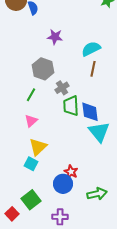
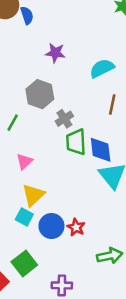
brown line: (93, 69) -> (112, 105), moved
green line: (31, 95) -> (13, 123), moved
blue circle: (63, 184) -> (51, 226), moved

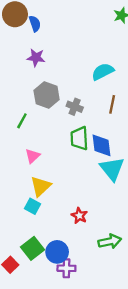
purple star: (55, 53) -> (36, 58), moved
gray cross: (64, 119) -> (75, 107), moved, turned -35
blue circle: (51, 226) -> (57, 252), moved

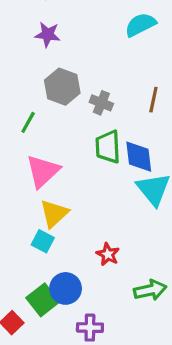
cyan semicircle: (103, 72) -> (140, 25), moved
pink triangle: (32, 156) -> (43, 171), size x1.6
blue circle: (57, 252) -> (66, 288), moved

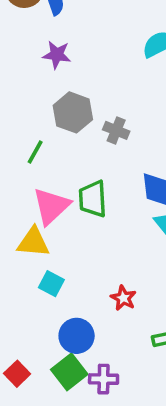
green trapezoid: (108, 147) -> (93, 199), moved
yellow triangle: (54, 214) -> (33, 242), moved, turned 48
green square: (43, 300) -> (69, 372), moved

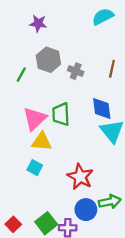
green line: (35, 152) -> (21, 75), moved
yellow triangle: (33, 242) -> (42, 141), moved
red star: (123, 298) -> (80, 177), size x1.6
blue circle: (77, 336) -> (86, 210), moved

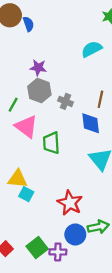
purple star: (38, 23) -> (38, 68), moved
blue diamond: (102, 109) -> (91, 123), moved
pink triangle: (35, 119) -> (26, 127), moved, turned -40
yellow triangle: (42, 141) -> (17, 179), moved

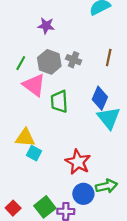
gray hexagon: (39, 91) -> (49, 62), moved
blue diamond: (91, 123) -> (100, 98), moved, turned 30

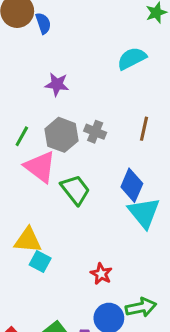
green trapezoid: (59, 101) -> (75, 190), turned 145
red star: (78, 162) -> (101, 274), size x0.6

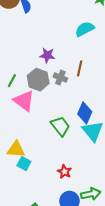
purple star: (57, 84) -> (47, 55), moved
brown line: (144, 129) -> (80, 68), moved
green trapezoid: (75, 190) -> (60, 126), moved

